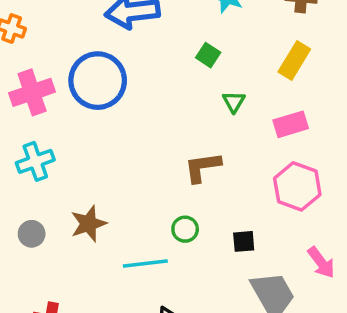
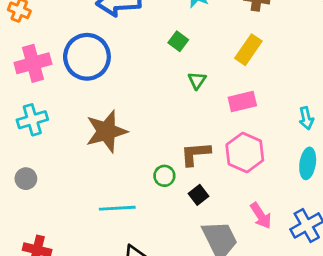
brown L-shape: (203, 167) -> (195, 154), moved
brown star: (89, 224) -> (106, 131), moved, size x1.4
green circle: (185, 229) -> (164, 176), moved
black square: (244, 241) -> (198, 195), turned -36

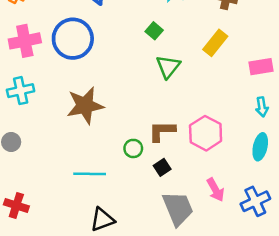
green triangle: (197, 80) -> (168, 67), size x1.5
pink rectangle: (242, 102) -> (261, 67), moved

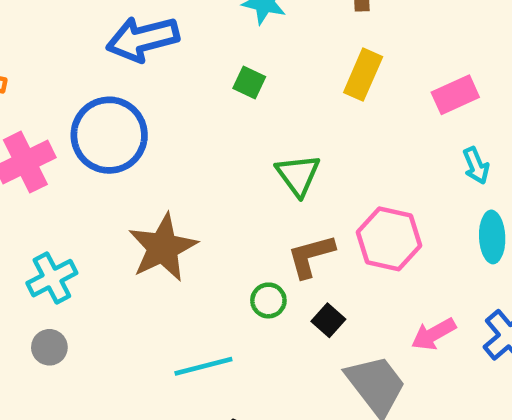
green triangle: (168, 67) -> (298, 175), moved
cyan cross: (21, 91) -> (52, 278), moved
pink arrow: (216, 190) -> (434, 334), turned 105

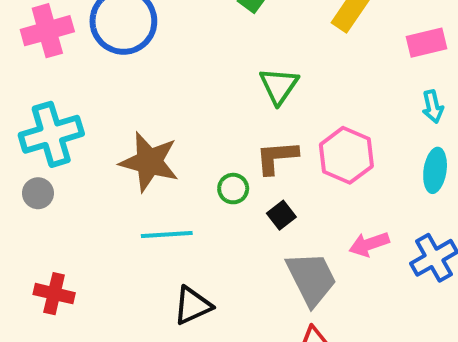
brown star: (163, 248) -> (149, 162), moved, turned 30
cyan cross: (52, 278) -> (51, 134), size x1.4

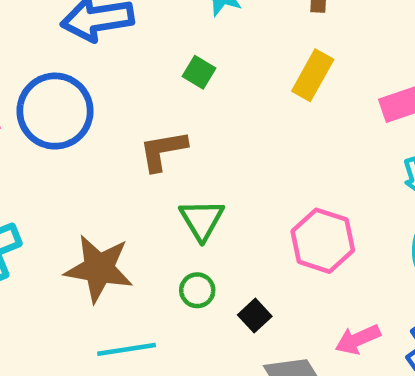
green triangle: (279, 86) -> (202, 220), moved
brown L-shape: (277, 157) -> (163, 151), moved

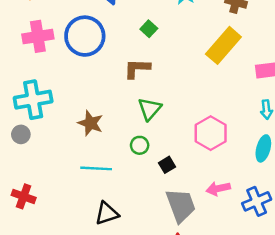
green square: (199, 72) -> (149, 29), moved
yellow rectangle: (313, 75) -> (223, 45), size x1.4
brown star: (99, 269) -> (91, 123), size x0.7

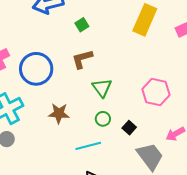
green square: (149, 29) -> (82, 25), turned 32
blue circle: (85, 36) -> (36, 69), moved
cyan line: (96, 168) -> (88, 146), moved

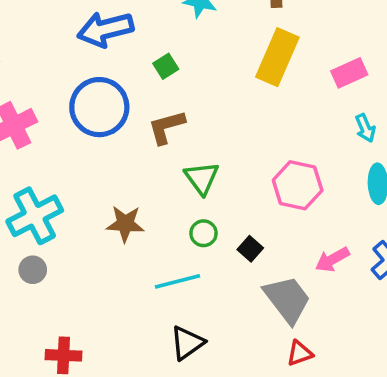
blue circle: (36, 69) -> (99, 107), moved

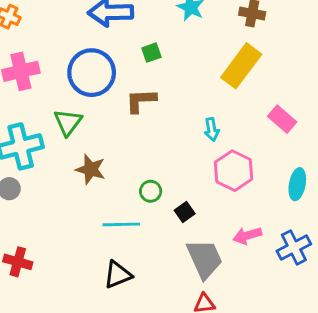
pink rectangle: (349, 73) -> (282, 119), moved, turned 52
cyan arrow: (365, 128) -> (212, 129), moved
green triangle: (202, 178) -> (68, 122), moved

